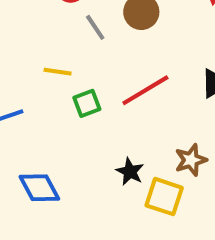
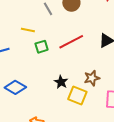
blue diamond: (39, 188) -> (15, 87), turned -35

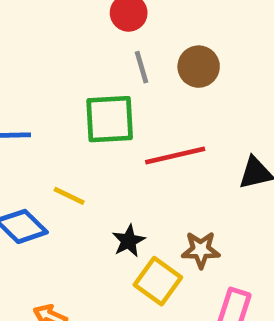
yellow line: (28, 30) -> (69, 196), moved
green square: (42, 47) -> (110, 119), moved, size x1.6

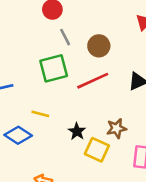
brown circle: (199, 67) -> (99, 46), moved

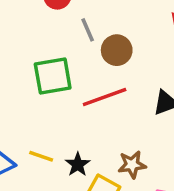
gray line: (65, 37) -> (88, 30), moved
yellow line: (40, 114) -> (41, 156), moved

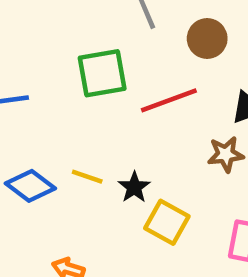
brown circle: (117, 50) -> (207, 39), moved
brown star: (132, 165) -> (226, 154), moved

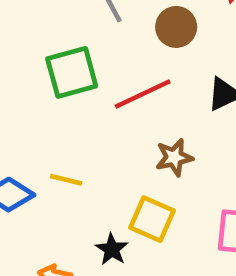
brown star: (226, 154) -> (174, 157), moved
black star: (134, 187) -> (112, 249), moved

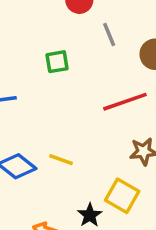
green square: (72, 72) -> (57, 62), moved, size x0.6

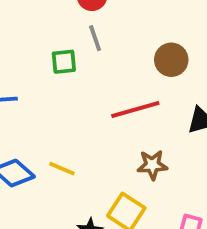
gray line: (109, 35) -> (95, 38), moved

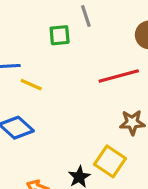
yellow line: (62, 169) -> (31, 85), moved

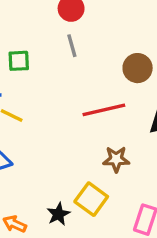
green square: (60, 35) -> (19, 61), moved

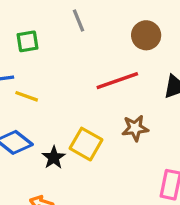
yellow square: (91, 199) -> (86, 144), moved
black star: (58, 214) -> (54, 158), moved

